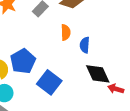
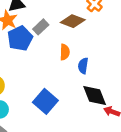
blue pentagon: (23, 61) -> (20, 38), moved

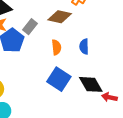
blue semicircle: (83, 66) -> (84, 46), moved
blue square: (45, 101) -> (59, 79), moved

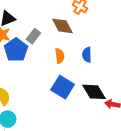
brown diamond: (60, 17) -> (62, 26), turned 50

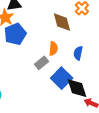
gray rectangle: (33, 36) -> (41, 63), moved
blue square: (63, 87) -> (62, 78), moved

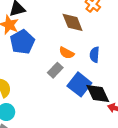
orange semicircle: (53, 49) -> (67, 53), turned 120

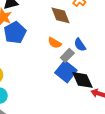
blue semicircle: (95, 55) -> (80, 45), turned -40
gray rectangle: (55, 70) -> (67, 55), moved

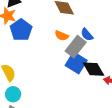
gray rectangle: (67, 55) -> (76, 47), size x1.5

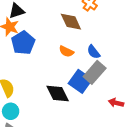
gray rectangle: (76, 47) -> (95, 72), moved
black diamond: (93, 69) -> (58, 93), moved

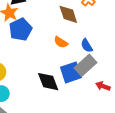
blue square: (80, 81) -> (71, 72), turned 30
red arrow: (116, 103) -> (103, 86), moved

